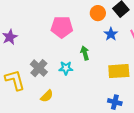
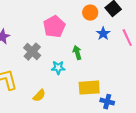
pink pentagon: (62, 27) -> (54, 27), turned -30
gray cross: (39, 68) -> (32, 52), moved
yellow rectangle: (119, 71) -> (89, 88), moved

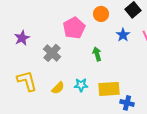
orange circle: (90, 13) -> (101, 14), moved
cyan star: (58, 68) -> (81, 85), moved
yellow semicircle: (39, 96) -> (58, 88), moved

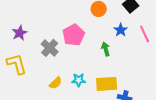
pink pentagon: (74, 28) -> (74, 35), moved
green arrow: (97, 54) -> (106, 49), moved
yellow L-shape: (27, 81) -> (17, 64), moved

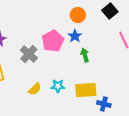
blue star: (121, 30) -> (75, 36), moved

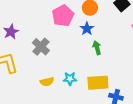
pink pentagon: (53, 41) -> (63, 16), moved
yellow semicircle: (35, 89) -> (47, 82), turned 32

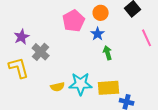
gray cross: (41, 47) -> (41, 52), moved
cyan star: (70, 79) -> (81, 84), size x1.6

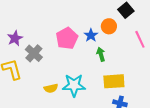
orange circle: (101, 13) -> (109, 26), moved
pink pentagon: (74, 21) -> (67, 38), moved
yellow rectangle: (109, 88) -> (114, 81), moved

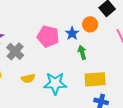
pink pentagon: (67, 38) -> (48, 36), turned -30
yellow semicircle: (51, 88) -> (28, 78), moved

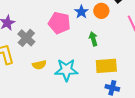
blue star: (72, 33) -> (81, 12), moved

